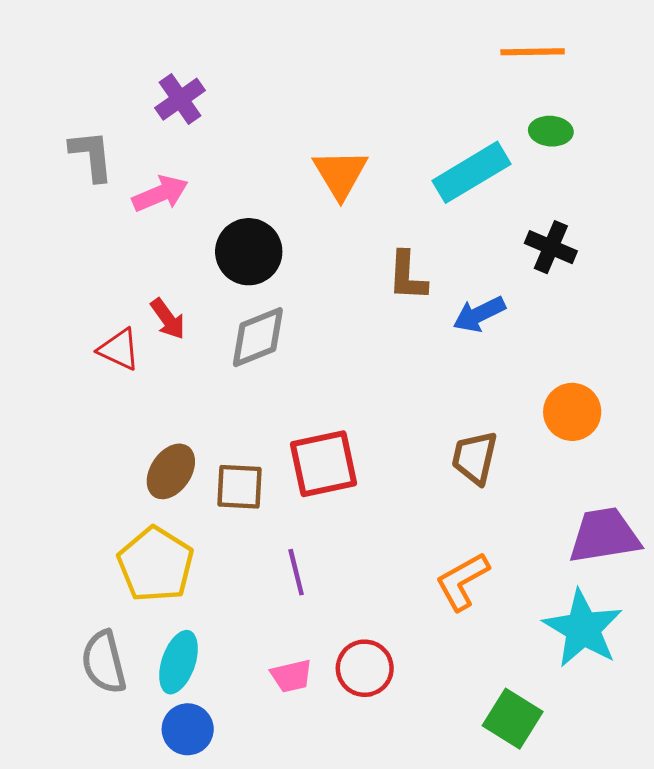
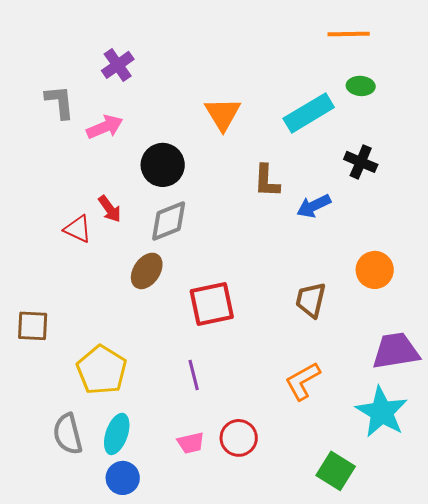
brown ellipse: (171, 471) -> (147, 271), moved
brown square: (240, 487) -> (33, 326), moved

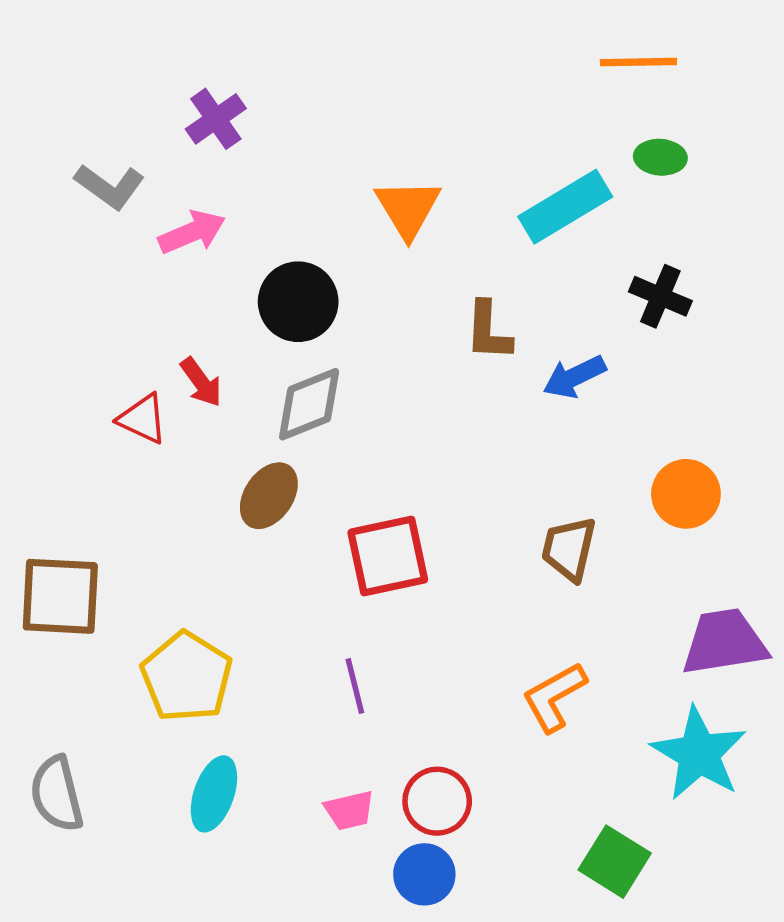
gray L-shape: (60, 102) -> (110, 186), turned 132
brown square: (33, 326) -> (60, 596), size x1.4
gray semicircle: (68, 434) -> (57, 794), moved
blue circle: (123, 478) -> (424, 874), moved

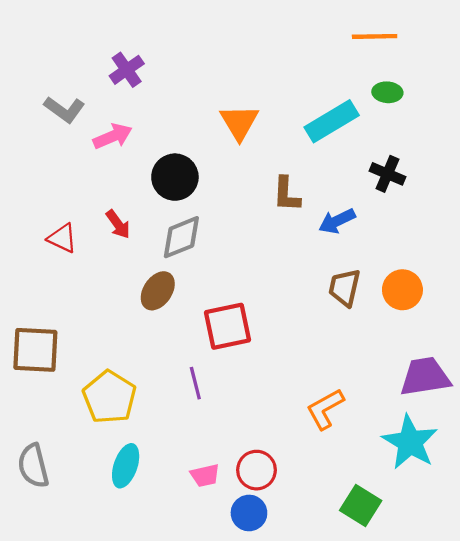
red triangle: (143, 419) -> (62, 238), moved
brown trapezoid: (569, 549) -> (344, 288), moved
purple line: (355, 686) -> (195, 383), moved

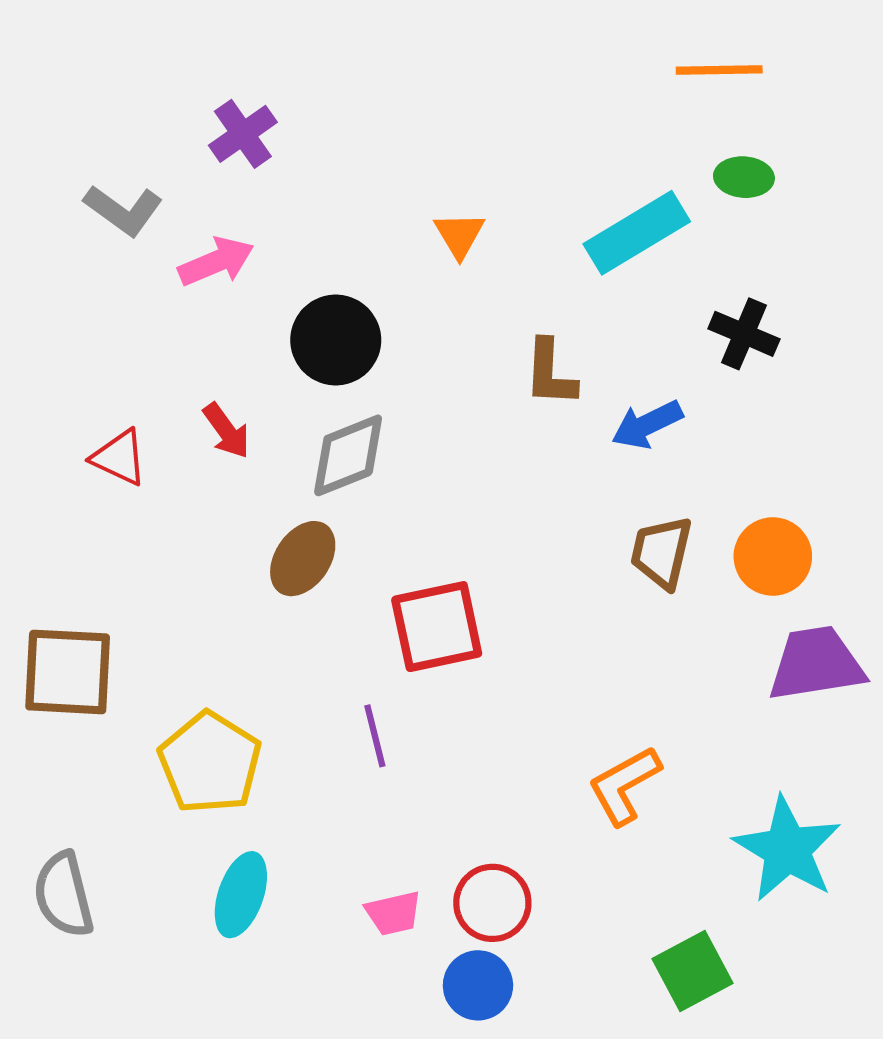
orange triangle: (239, 122) -> (459, 235), size x0.7
purple trapezoid: (425, 377) -> (816, 664), moved
green square: (361, 505) -> (692, 971), turned 30

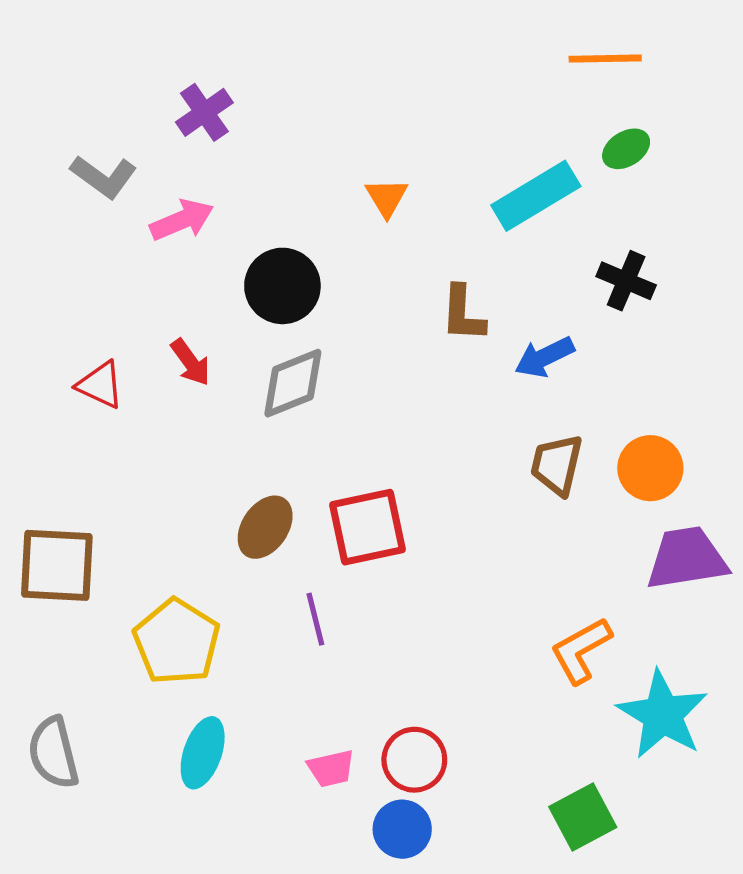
green ellipse: (744, 177) -> (626, 149), turned -36
brown ellipse: (303, 559) -> (265, 527), moved
orange L-shape: (624, 785) -> (581, 650), moved

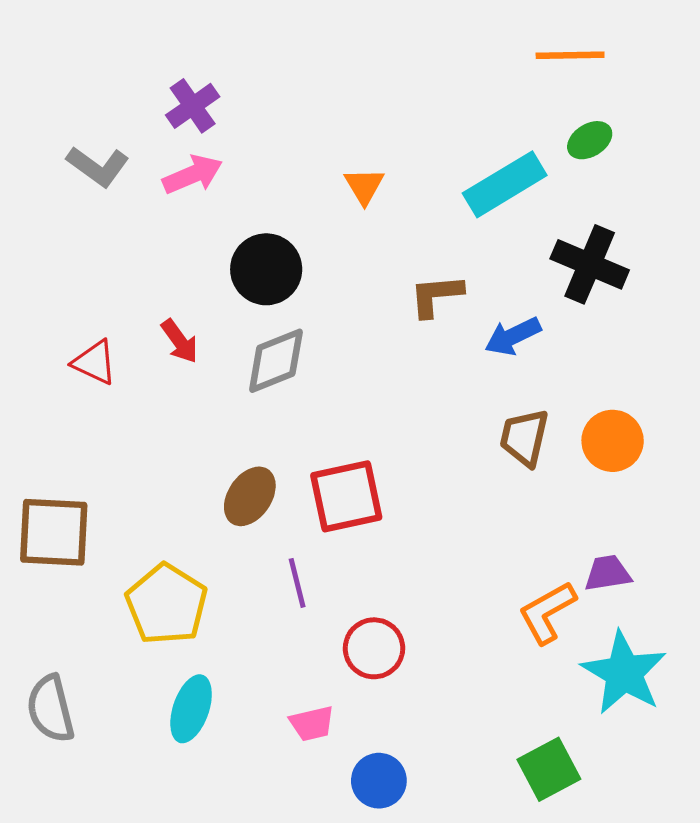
pink arrow: (182, 220) -> (193, 175), moved
black cross: (626, 281) -> (590, 264), size x1.4
brown L-shape: (463, 314) -> (436, 295), turned 82
purple trapezoid: (687, 558) -> (608, 573), moved, size x0.6
red circle: (414, 760) -> (374, 648), moved

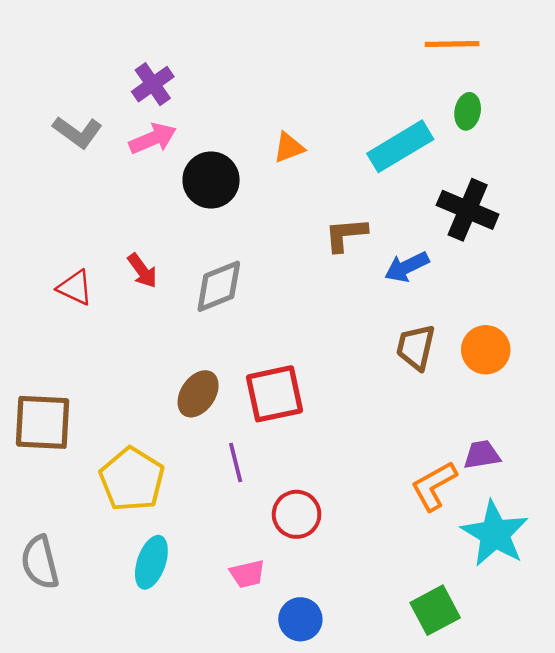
green ellipse: (590, 140) -> (468, 111), turned -48
orange triangle: (364, 186) -> (289, 148), turned 40
black circle: (266, 269) -> (211, 180), moved

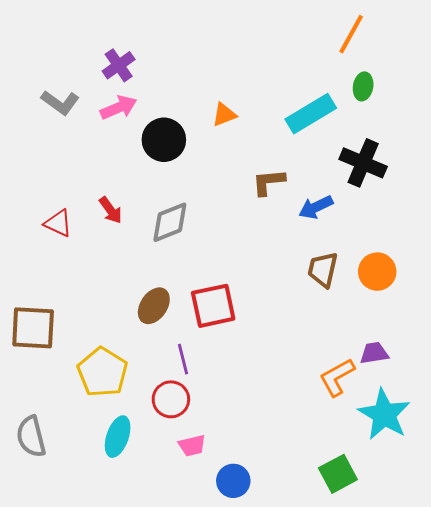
orange line: (452, 44) -> (351, 34), turned -60
red circle: (297, 514) -> (171, 399), moved

